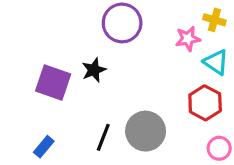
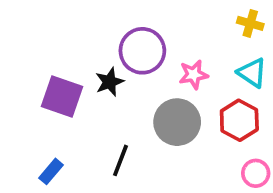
purple circle: (122, 23) -> (142, 51), moved
pink star: (188, 39) -> (194, 75), moved
gray circle: (146, 131) -> (177, 122), moved

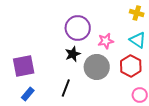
black star: (109, 82) -> (73, 54), moved
purple square: (62, 96) -> (24, 66), moved, turned -30

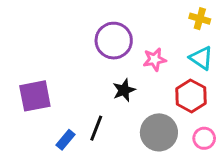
black star: (73, 54) -> (124, 90), moved
gray circle: (97, 67) -> (159, 132), moved
blue rectangle: (28, 94) -> (66, 140), moved

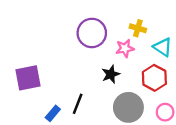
yellow cross: (200, 19) -> (138, 28), moved
black star: (124, 90) -> (111, 74), moved

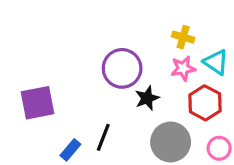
purple circle: (92, 33) -> (122, 68), moved
pink star: (125, 48) -> (183, 68), moved

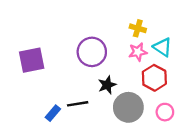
black star: (147, 98) -> (107, 85), moved
purple square: (37, 103) -> (32, 60), moved
black line: (103, 137) -> (78, 104), turned 60

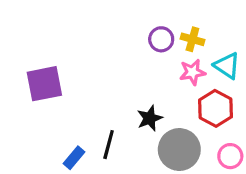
purple circle: (92, 52) -> (161, 39), moved, size x0.6
black line: (78, 104) -> (109, 145), turned -66

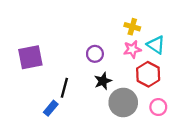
purple circle: (161, 39) -> (95, 54), moved
black line: (109, 145) -> (64, 88), moved

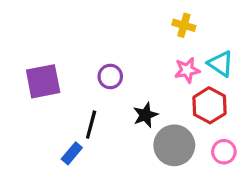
yellow cross: (132, 27) -> (184, 25), moved
purple circle: (95, 54) -> (110, 76), moved

